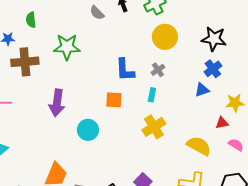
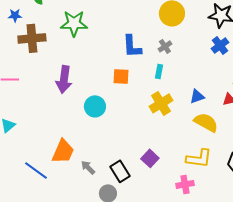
blue triangle: (202, 90) -> (197, 96), moved

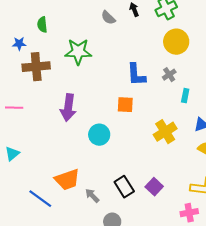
cyan rectangle: (159, 71) -> (185, 96), moved
orange trapezoid: (63, 151) -> (67, 180), turned 48
black rectangle: (120, 171) -> (124, 187), moved

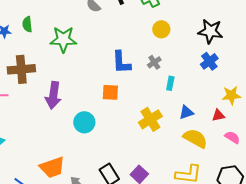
green semicircle: (42, 25) -> (27, 24), moved
yellow circle: (176, 42) -> (161, 29), size x0.7
brown cross: (36, 67) -> (21, 69), moved

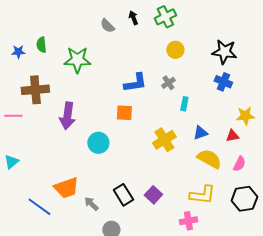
blue cross: (209, 61) -> (223, 82), turned -30
blue L-shape: (121, 62) -> (135, 83), turned -95
pink semicircle: (232, 137) -> (239, 164), moved, turned 84

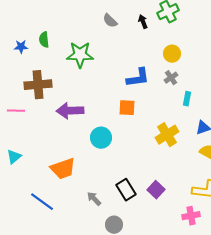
black arrow: (133, 18) -> (143, 22), moved
yellow circle: (175, 50) -> (172, 54), moved
purple arrow: (67, 116) -> (70, 111), turned 80
orange trapezoid: (66, 188) -> (63, 169), moved

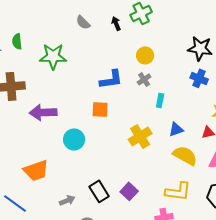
gray arrow: (94, 199) -> (67, 200), turned 112

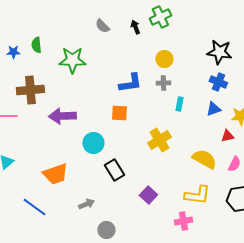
gray cross: (144, 79) -> (163, 83), turned 32
blue triangle: (176, 129) -> (213, 109), moved
black rectangle: (99, 191) -> (114, 170), moved

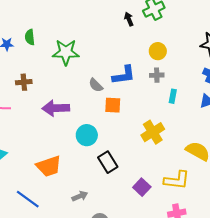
gray semicircle: (102, 26) -> (96, 85), moved
brown cross: (30, 90) -> (24, 82), size x0.6
yellow L-shape: (197, 195) -> (177, 180), moved

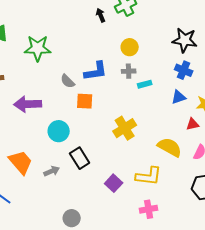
cyan rectangle: (173, 96) -> (145, 84), moved, turned 64
orange trapezoid: (49, 166) -> (21, 162), turned -112
gray arrow: (80, 196) -> (52, 171), moved

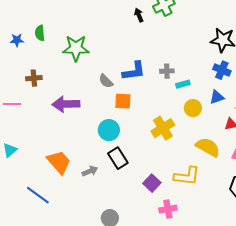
yellow circle: (130, 47) -> (193, 108), moved
cyan circle: (59, 131) -> (109, 130), moved
pink cross: (149, 209) -> (168, 209), moved

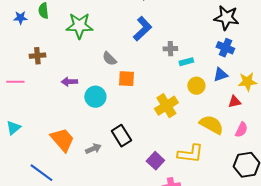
blue L-shape: (134, 71) -> (142, 29), moved, turned -35
purple arrow: (66, 104) -> (69, 82), size x0.6
cyan circle: (109, 130) -> (95, 97), moved

